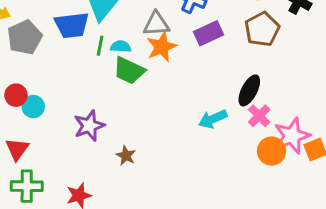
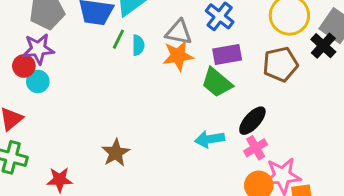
cyan semicircle: (121, 47) -> (138, 45), turned 72
green trapezoid: (129, 71) -> (217, 83), moved
purple star: (89, 126) -> (38, 49), moved
brown star: (126, 156) -> (116, 153), size x1.4

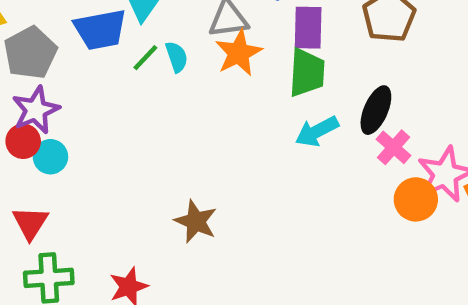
green line: (118, 39) -> (145, 58), turned 36
purple rectangle: (227, 54) -> (308, 28), turned -60
green trapezoid: (217, 83) -> (307, 73), turned -108
cyan arrow: (210, 139) -> (317, 131), moved

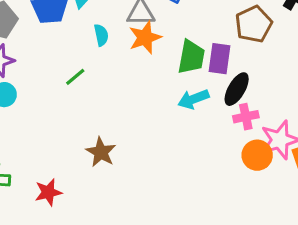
purple rectangle: (308, 28) -> (219, 59), moved
green line: (145, 58) -> (75, 77), moved
pink cross: (393, 147) -> (246, 117), turned 30

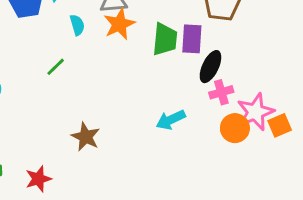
cyan arrow: (193, 99) -> (171, 120), moved

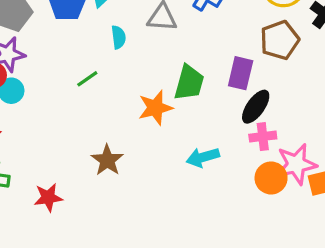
orange star: (119, 24) -> (155, 108), moved
green trapezoid: (165, 39) -> (189, 83), moved

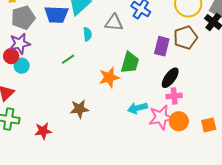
purple rectangle: (241, 73) -> (162, 46), moved
brown star: (107, 160) -> (79, 109), turned 30
pink star: (296, 164) -> (161, 117), moved

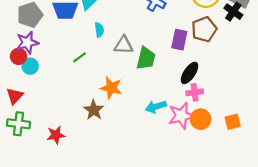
gray triangle: (114, 23) -> (124, 45), moved
orange star: (109, 77) -> (111, 88), moved, turned 30
brown star: (79, 109) -> (94, 110), turned -30

